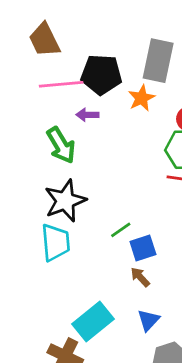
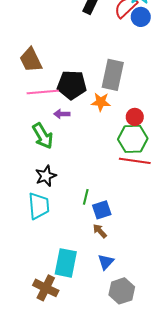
orange star: (142, 98) -> (101, 102), turned 30
black star: (65, 201) -> (46, 176), size x0.7
green line: (121, 230) -> (86, 197), turned -42
cyan rectangle: (93, 321) -> (66, 263), turned -40

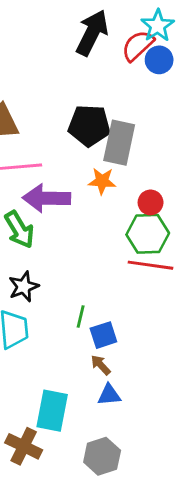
black pentagon: (72, 85) -> (89, 125), moved
purple arrow: (62, 114) -> (46, 198), size x2.0
blue triangle: (106, 262) -> (109, 395), moved, turned 42
gray hexagon: (122, 291) -> (102, 456), moved

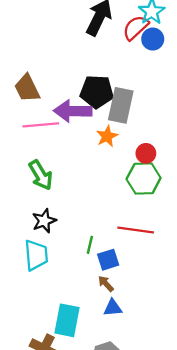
orange star: (102, 181) -> (107, 136), turned -30
purple arrow: (46, 198) -> (73, 111), moved
red line: (151, 265) -> (136, 230), moved

